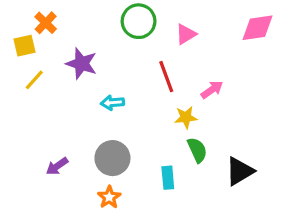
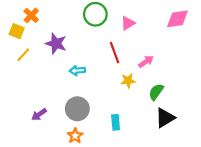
yellow square: (24, 46) -> (17, 31), turned 35
green semicircle: (197, 150) -> (156, 92), moved, turned -120

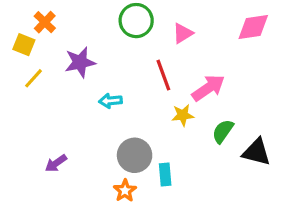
purple star: (56, 44) -> (80, 62), turned -30
pink arrow: (146, 62) -> (208, 88), size x1.5
gray circle: (77, 109) -> (135, 155), moved
black triangle: (165, 118) -> (256, 152), moved, turned 45
orange star: (75, 136) -> (125, 191), moved

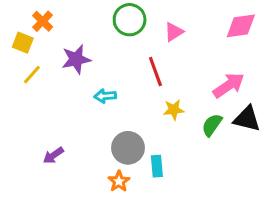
pink arrow: (208, 88) -> (229, 85), moved
black triangle: (256, 152) -> (247, 119), moved

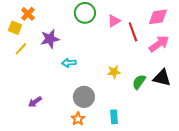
red line: (155, 72) -> (133, 32), moved
pink arrow: (229, 85) -> (159, 44), moved
cyan rectangle: (157, 166) -> (114, 117), moved

